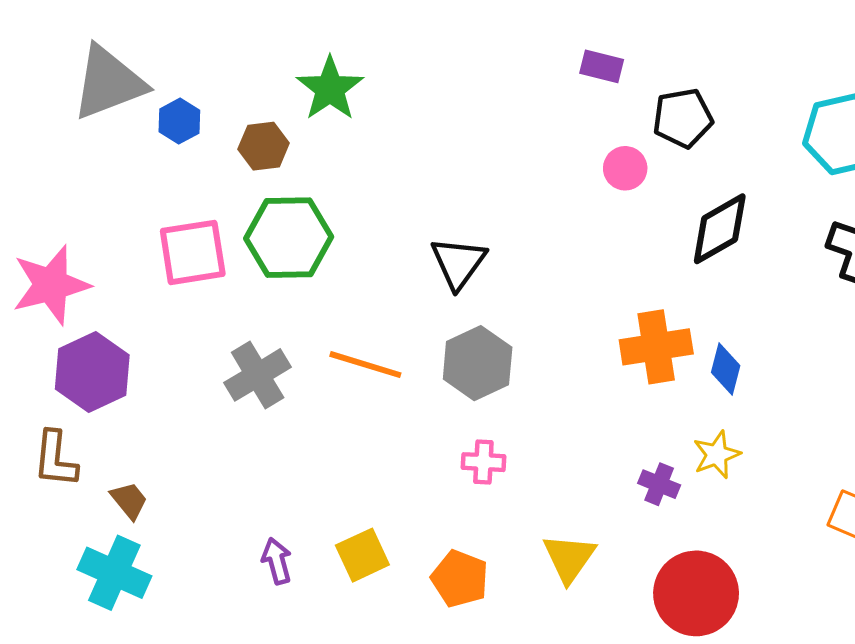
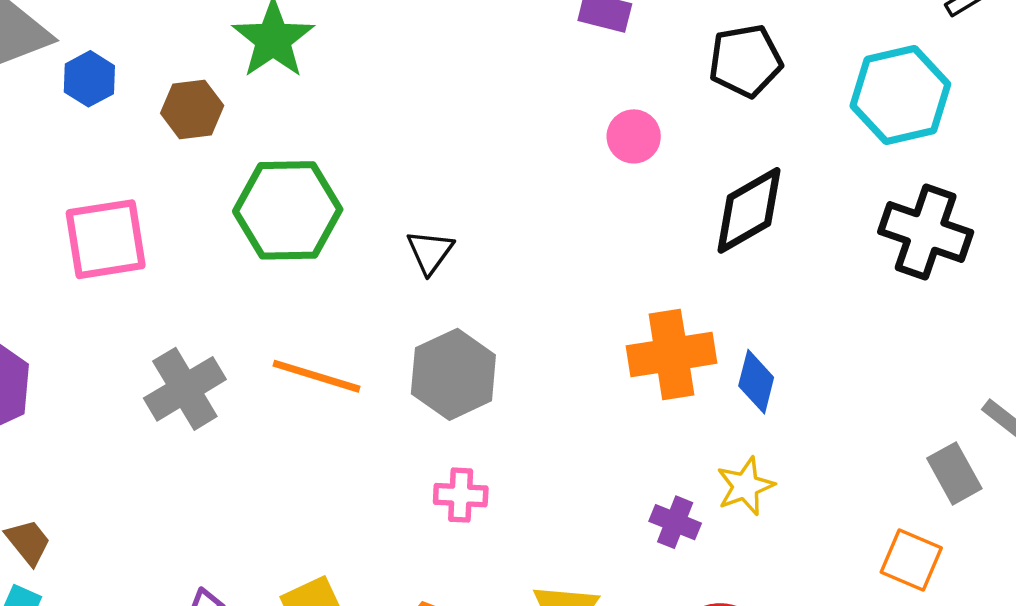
black pentagon: (683, 118) -> (745, 61), moved
green hexagon: (289, 238) -> (288, 210), moved
black triangle: (458, 263) -> (430, 252), size x0.7

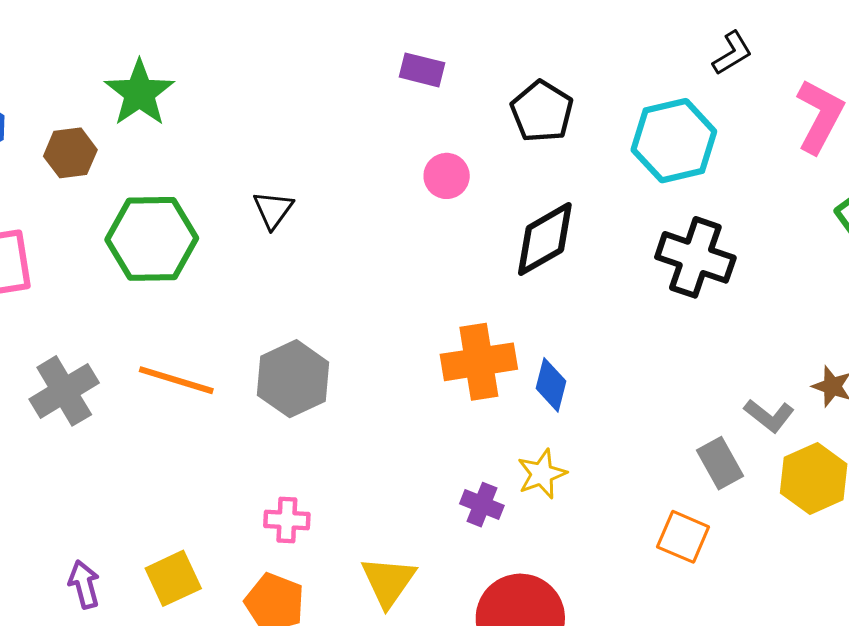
black pentagon: (745, 61) -> (542, 111), turned -30
black triangle: (430, 252) -> (273, 210), moved
pink cross: (461, 495) -> (287, 520), moved

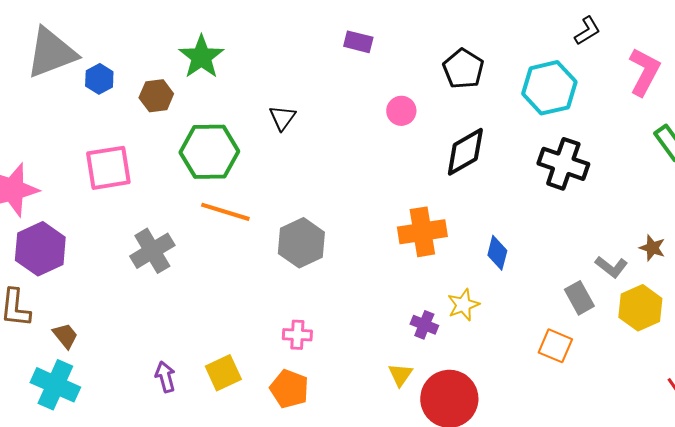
purple rectangle: (422, 70) -> (358, 42), moved
black triangle: (273, 210) -> (282, 118), moved
orange line: (176, 380) -> (225, 212), moved
blue diamond: (551, 385) -> (497, 253), moved
yellow triangle: (388, 581) -> (400, 375), moved, size x0.7

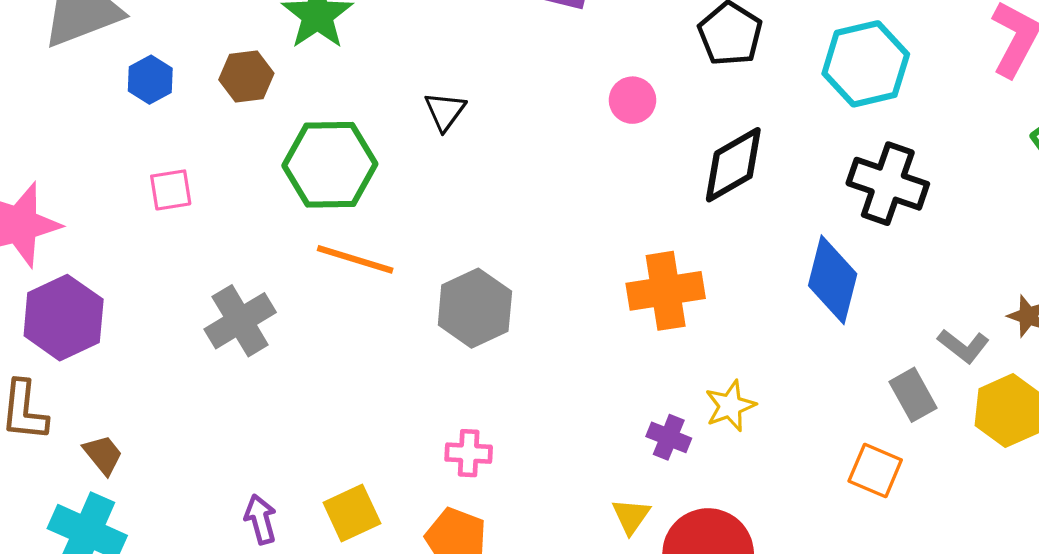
blue hexagon: (99, 79) -> (150, 80), moved
pink square: (108, 168) -> (171, 190), size x0.6
blue diamond: (497, 253) -> (833, 280), moved, size x1.6

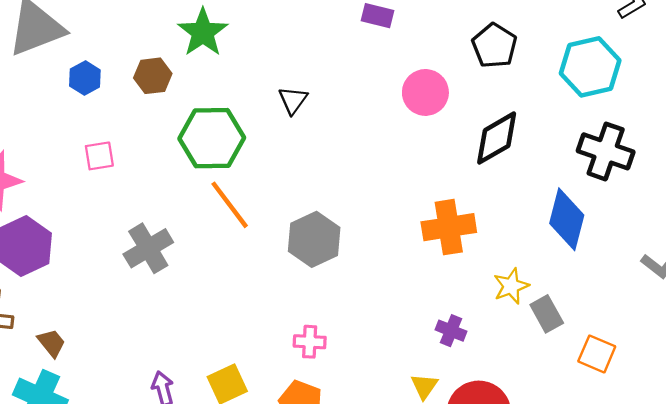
pink circle: (632, 100) -> (425, 92), size x1.4
orange line: (355, 259) -> (230, 205), turned 36
gray rectangle: (913, 395) -> (547, 314), moved
yellow star: (730, 406) -> (511, 286), moved

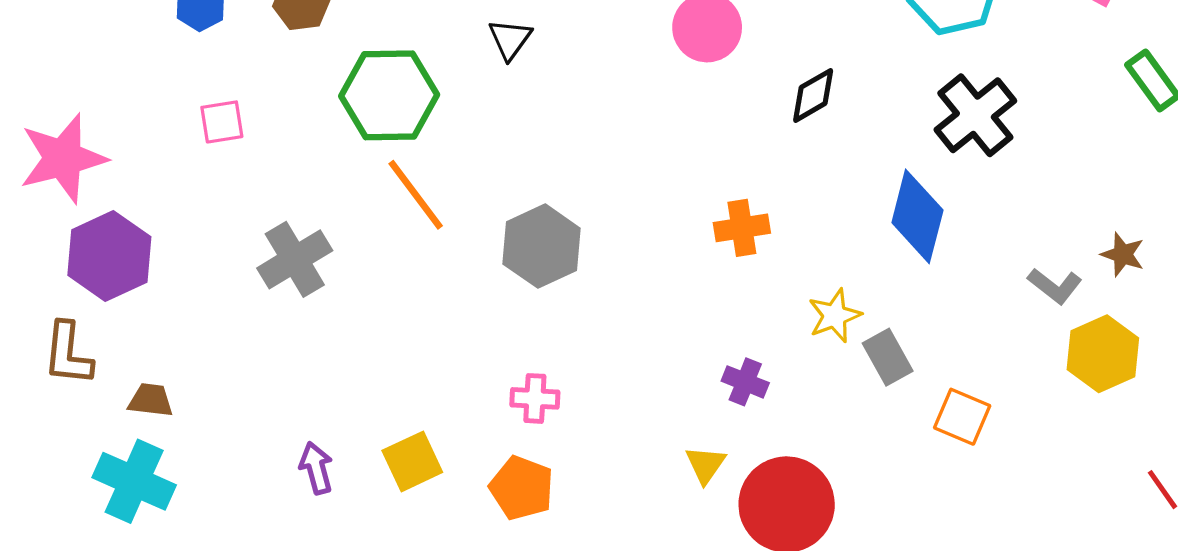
black diamond: (497, 138) -> (813, 95), size x0.7
black cross: (606, 151) -> (975, 115), turned 32
orange cross: (449, 227) -> (742, 228), size x0.7
brown trapezoid: (51, 343) -> (151, 400), turned -44

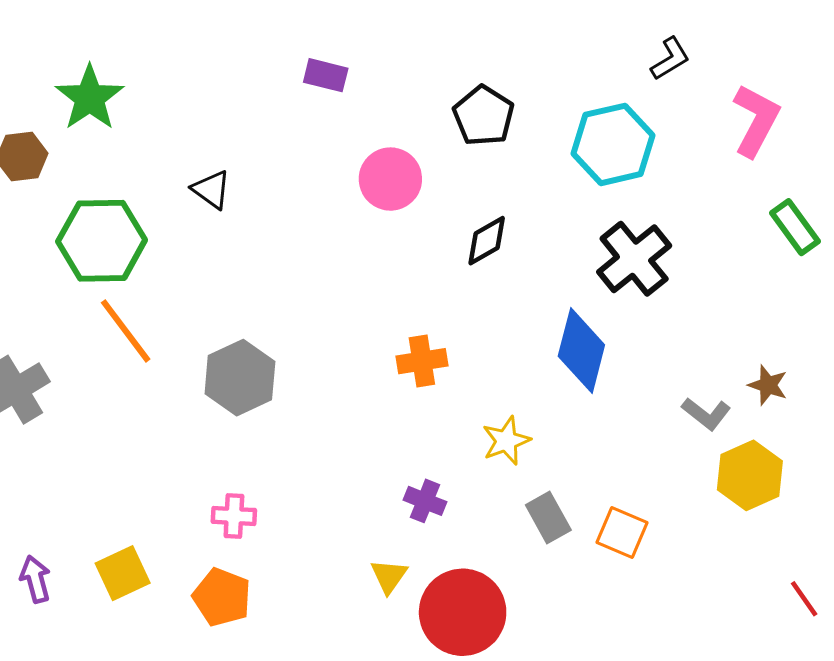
black triangle: (510, 39) -> (211, 190), turned -30
gray rectangle: (888, 357) -> (548, 517), moved

